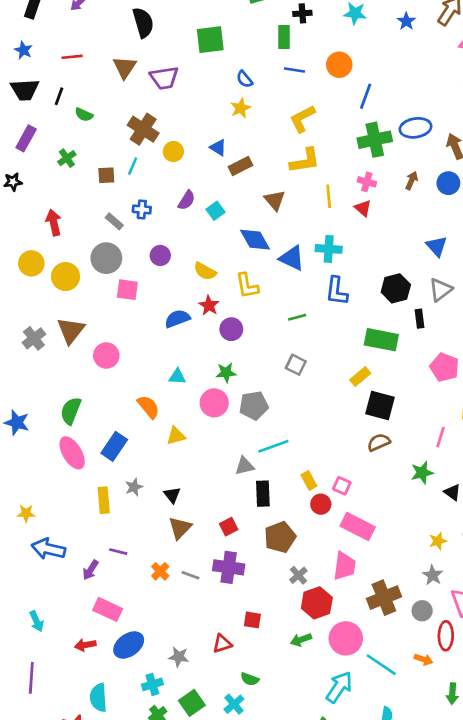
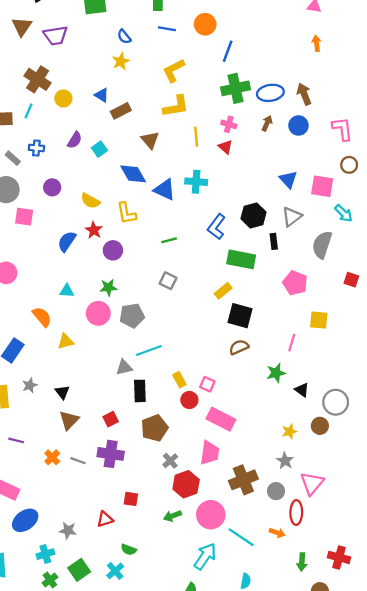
blue ellipse: (416, 128) -> (270, 93), moved
blue L-shape: (337, 291) -> (216, 227), moved, turned 30
blue semicircle: (177, 319) -> (67, 241), turned -35

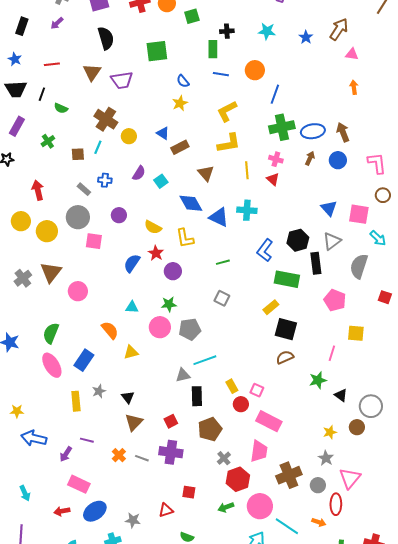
black rectangle: (274, 241) -> (316, 263), size x1.5

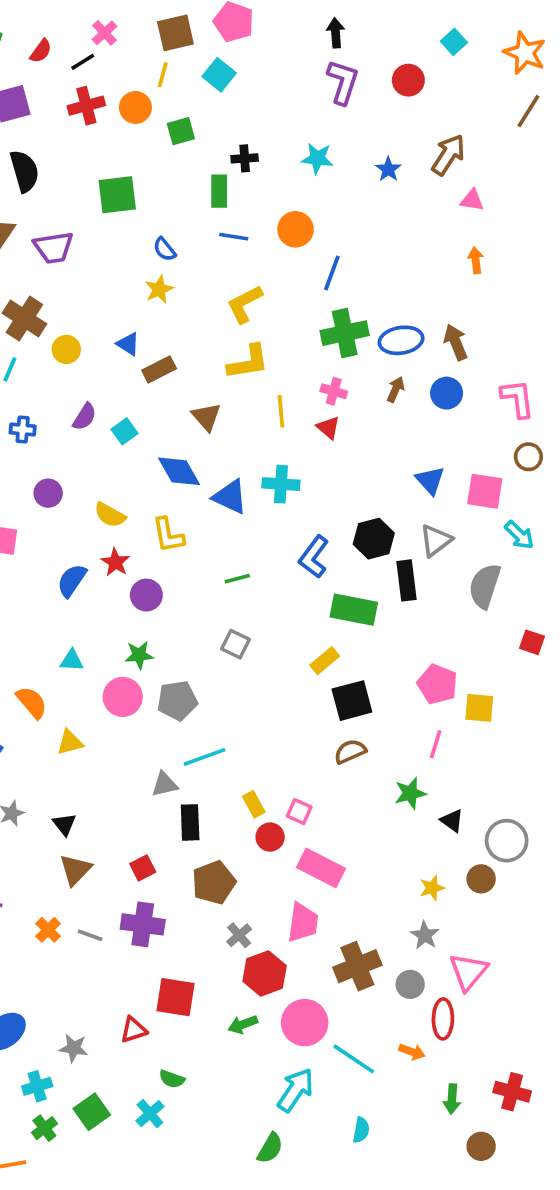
pink pentagon: (335, 300) -> (437, 684), moved
black square: (286, 329) -> (352, 701), turned -30
red square: (189, 492) -> (175, 997), size x1.6

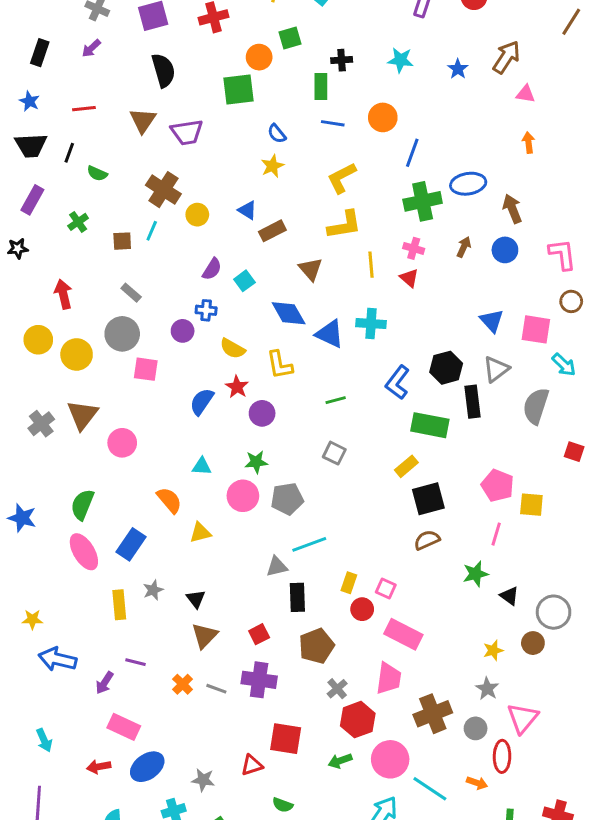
orange circle: (135, 107) -> (259, 57), moved
blue ellipse: (401, 340) -> (468, 184), moved
blue cross: (23, 429) -> (206, 310), moved
yellow rectangle: (254, 804) -> (349, 583), turned 48

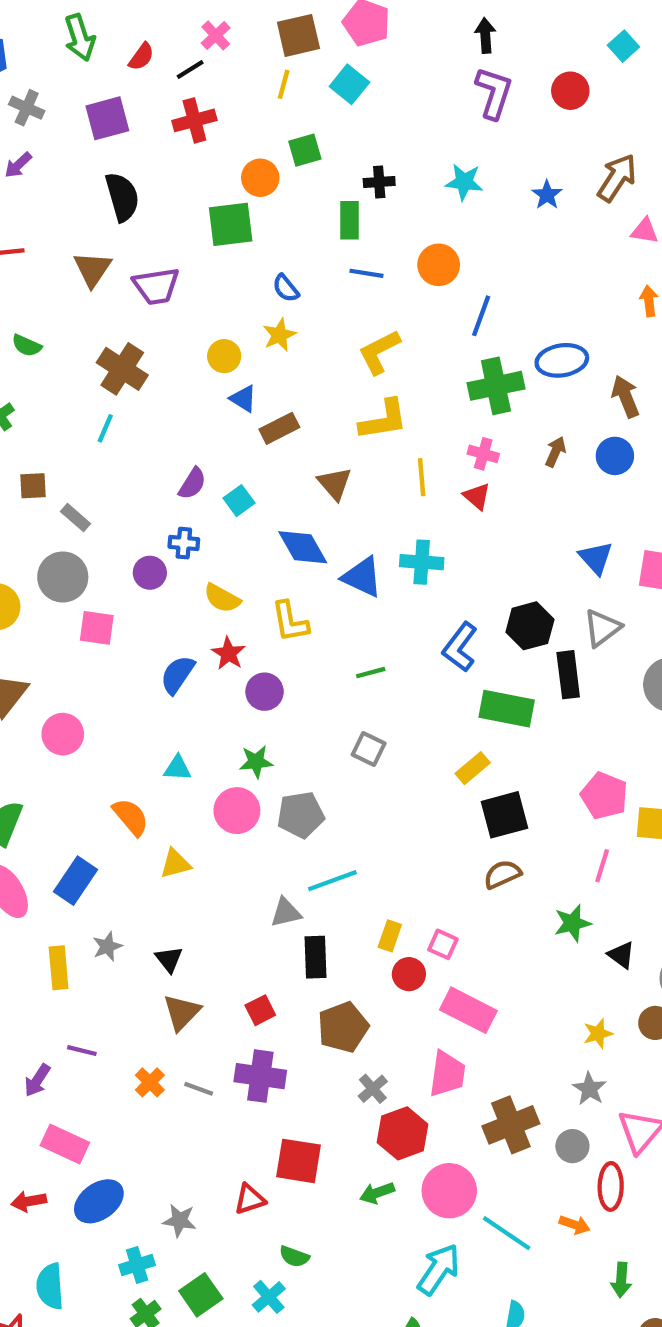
yellow circle: (197, 215) -> (224, 356), moved
brown square: (122, 241) -> (33, 486), moved

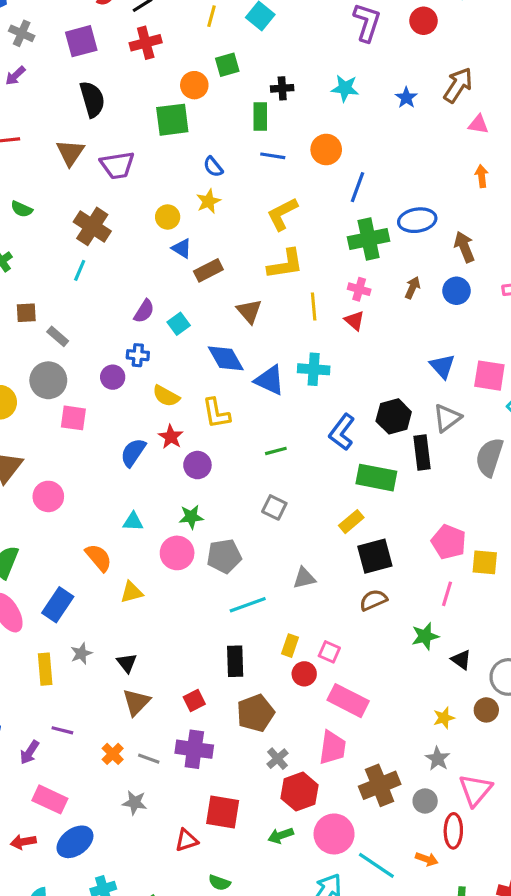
gray triangle: (286, 913) -> (304, 578), moved
gray star: (180, 1220) -> (135, 803), moved

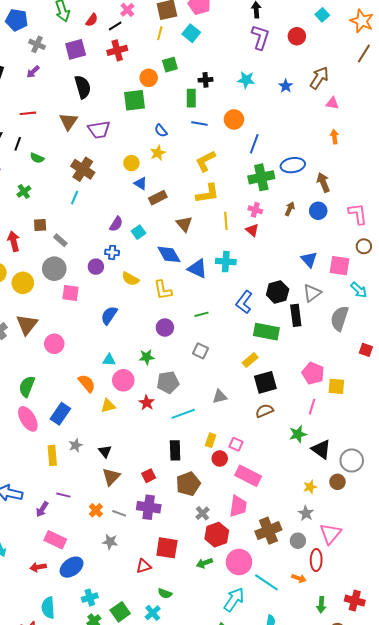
red star: (171, 437) -> (147, 403), moved
purple circle: (197, 465) -> (165, 328), moved
pink circle: (177, 553) -> (123, 380), moved
black triangle: (461, 660) -> (321, 449), size x1.5

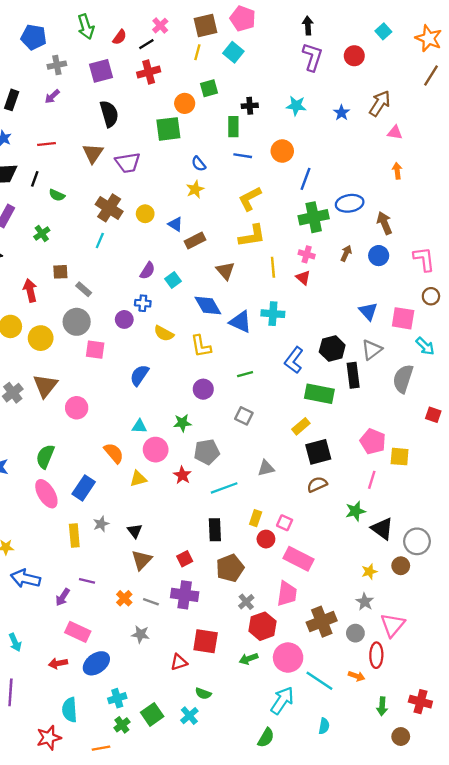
gray cross: (37, 44) -> (57, 65), turned -35
yellow circle: (131, 163) -> (145, 214), moved

